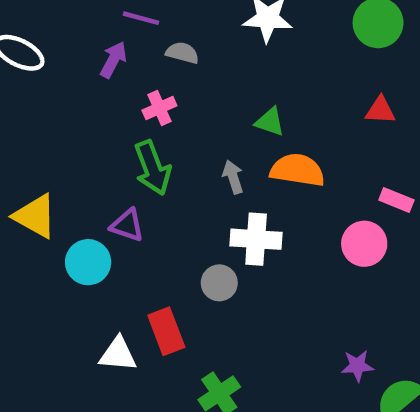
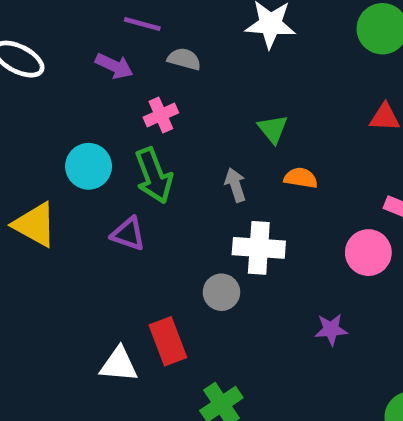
purple arrow: (113, 60) -> (114, 66), turned 87
green triangle: (270, 122) -> (273, 129), turned 32
orange semicircle: (297, 170) -> (301, 178), size x0.6
cyan circle: (88, 262) -> (89, 166), moved
purple star: (357, 366) -> (331, 330), moved

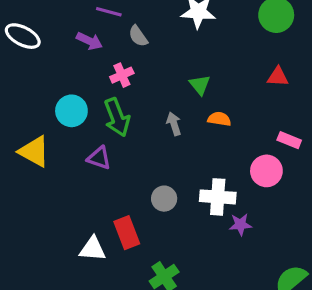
gray semicircle: (184, 59) -> (138, 36), turned -140
white cross: (259, 248) -> (218, 197), moved

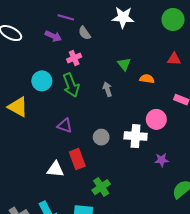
orange semicircle: (219, 119) -> (147, 79), moved
purple triangle: (99, 158) -> (65, 126), moved
pink circle: (266, 171) -> (156, 119), moved
purple star: (240, 225) -> (162, 160), moved

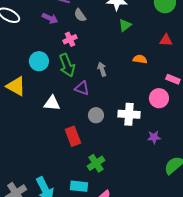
green triangle: (124, 64) -> (125, 25), moved, turned 32
pink circle: (156, 119) -> (159, 98), moved
purple triangle: (65, 126) -> (82, 88), moved
white triangle: (55, 169) -> (52, 103), moved

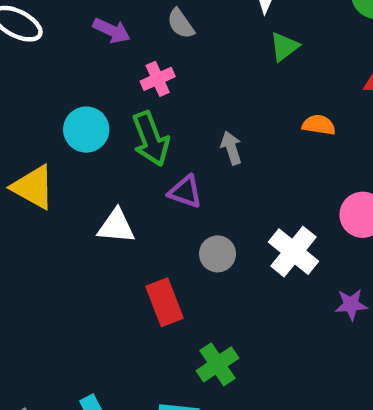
white cross: (129, 114) -> (293, 252), turned 35

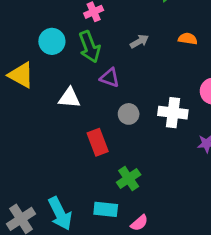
gray arrow: (231, 148) -> (139, 41), moved, turned 78
white cross: (293, 252) -> (173, 113), turned -32

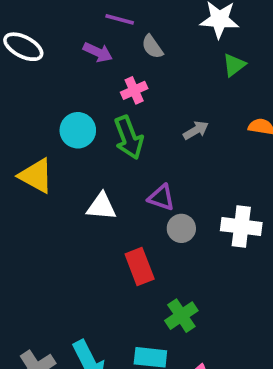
purple triangle: (110, 78) -> (161, 197), moved

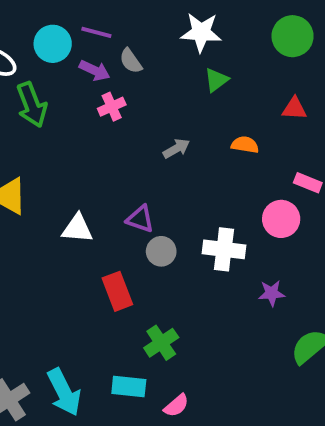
purple arrow: (98, 52) -> (95, 70), moved
cyan circle: (78, 130) -> (53, 44), moved
green arrow: (129, 138) -> (32, 105), moved

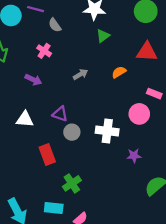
purple arrow: (95, 70) -> (33, 80), moved
pink cross: (112, 107) -> (44, 51), turned -32
red triangle: (294, 109) -> (147, 52), size x1.5
orange semicircle: (245, 145) -> (119, 72), turned -40

